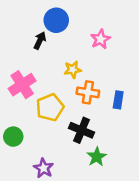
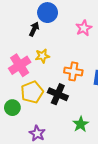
yellow star: (73, 70) -> (42, 56), moved
yellow pentagon: (50, 107) -> (32, 92), moved
black cross: (82, 130) -> (58, 94), moved

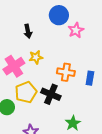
blue circle: (48, 13) -> (59, 15), moved
black arrow: (34, 29) -> (28, 31), turned 144

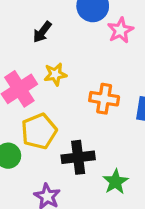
black arrow: (28, 31) -> (42, 32), turned 48
black cross: (51, 94) -> (78, 157), moved, turned -30

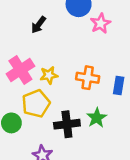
yellow star: (55, 74) -> (49, 75), moved
green star: (116, 182) -> (97, 118), moved

